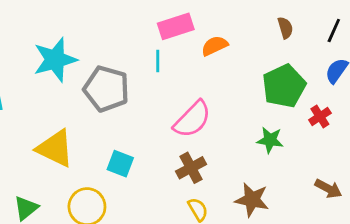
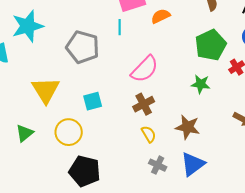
cyan star: (55, 60) -> (28, 26), moved
yellow triangle: (55, 148) -> (46, 90), turned 32
cyan square: (120, 164) -> (93, 101), turned -36

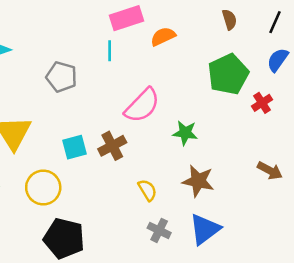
gray pentagon: (83, 47) -> (61, 77), size x0.7
green star: (201, 84) -> (185, 133), moved
brown cross: (144, 104) -> (112, 146), moved

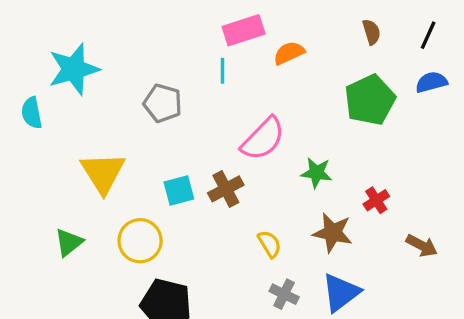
blue semicircle: (278, 60) -> (431, 82), turned 40
red cross: (262, 103) -> (376, 200), moved
brown arrow: (270, 171) -> (422, 246), moved

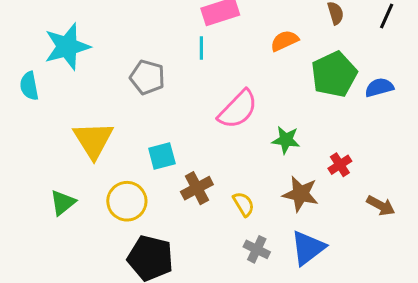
orange semicircle: (289, 53) -> (284, 41), moved
blue semicircle: (431, 82) -> (379, 87), moved
brown cross: (226, 189) -> (197, 188), moved

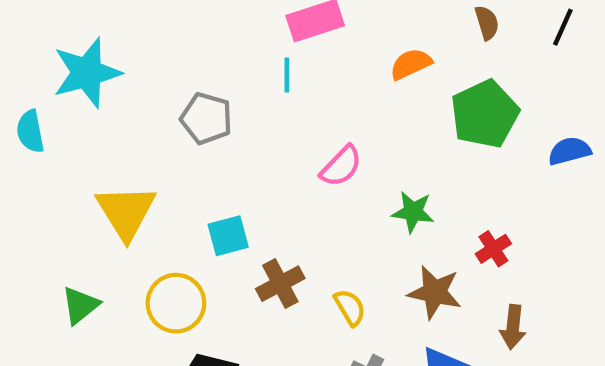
blue semicircle: (379, 87) -> (569, 151), moved
pink semicircle: (238, 109) -> (341, 166), size x0.7
brown arrow: (381, 206) -> (513, 327), moved, turned 68

